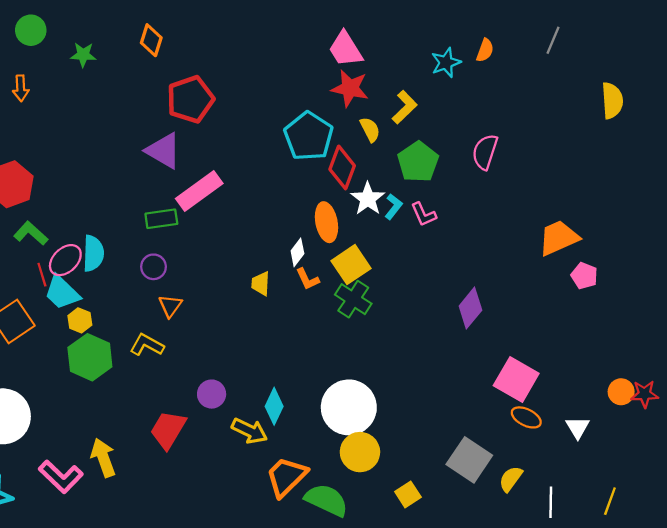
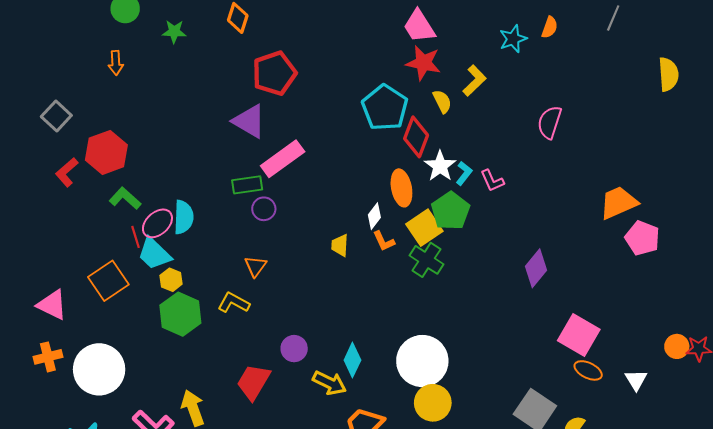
green pentagon: (418, 162) -> (450, 211), moved
purple circle: (154, 267) -> (264, 209), moved
pink pentagon: (584, 276) -> (642, 238), size x1.4

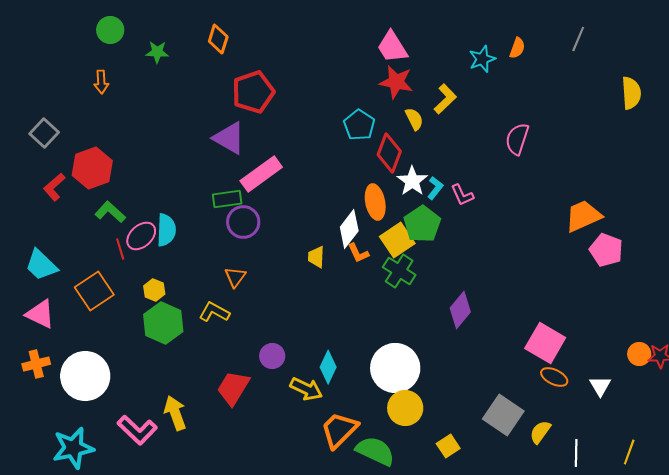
cyan pentagon: (385, 108) -> (359, 125), size x0.7
purple circle: (264, 209) -> (243, 222), size x1.4
white diamond: (374, 216) -> (349, 229), size x1.5
cyan trapezoid: (154, 254) -> (41, 265), moved
purple diamond: (536, 268) -> (460, 310), moved

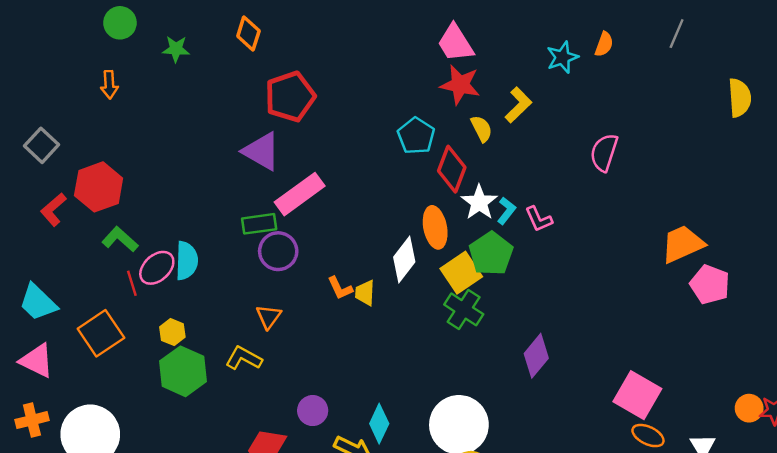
orange L-shape: (358, 253) -> (340, 288), moved

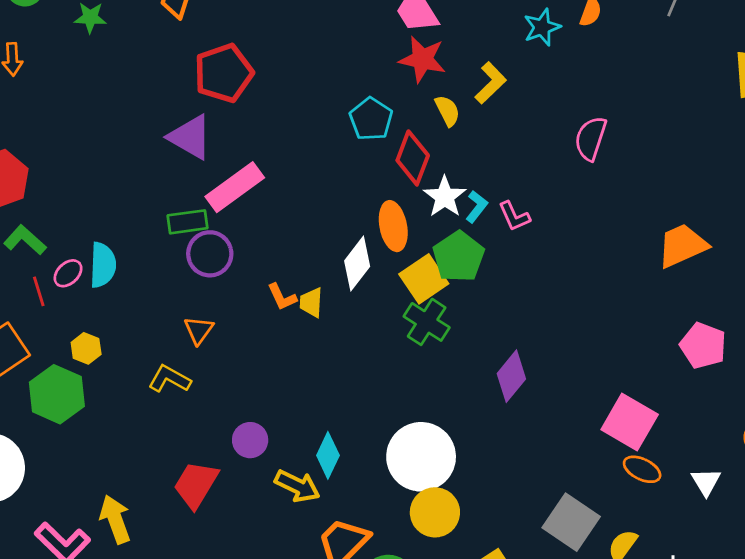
pink ellipse: (157, 268) -> (68, 273), size x0.7
pink pentagon: (710, 284) -> (703, 346), moved
green hexagon: (183, 371) -> (57, 394), moved

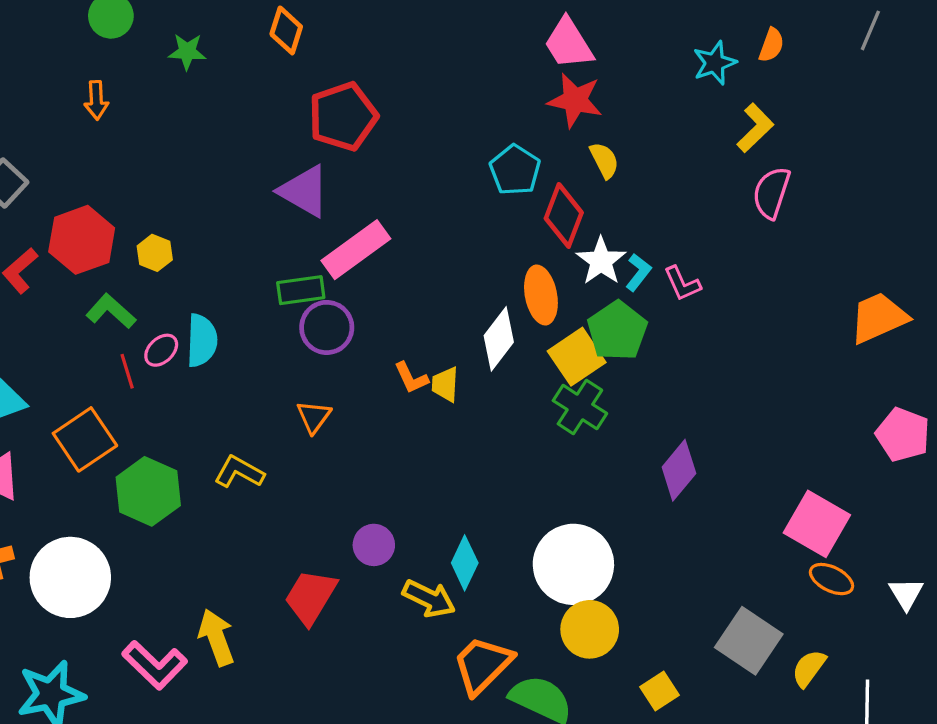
yellow L-shape: (491, 83) -> (755, 128), moved
yellow hexagon: (86, 348) -> (155, 253), moved
yellow L-shape: (169, 379) -> (239, 472), moved

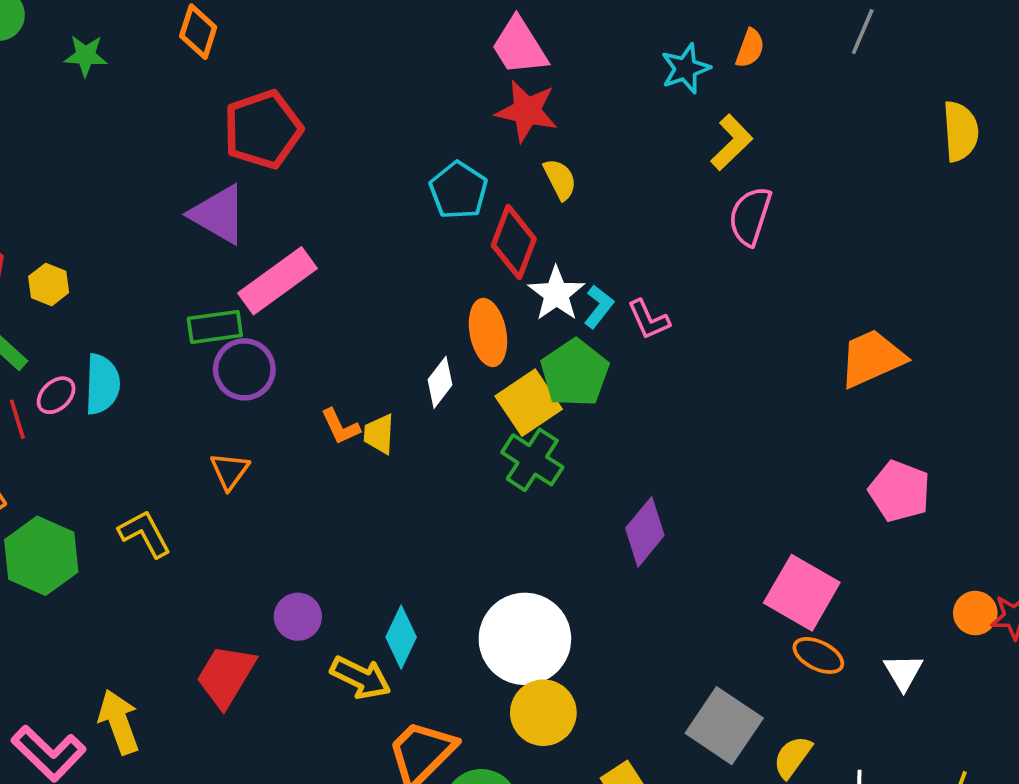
white diamond: (499, 339) -> (440, 382), size x0.7
yellow L-shape: (239, 472) -> (145, 534), turned 33

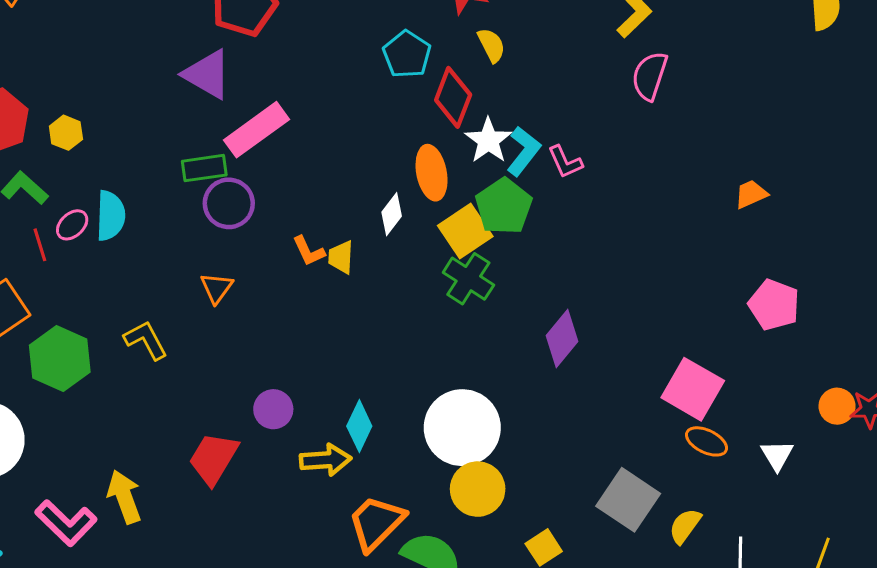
cyan L-shape: (599, 307) -> (524, 151), size x1.4
orange trapezoid: (872, 358) -> (751, 194), size x0.6
yellow arrow: (361, 678) -> (326, 460), turned -30

